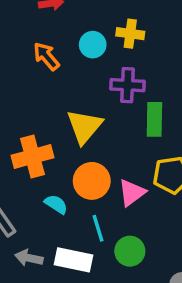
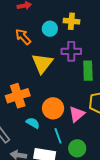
yellow triangle: (84, 127) -> (42, 63), moved

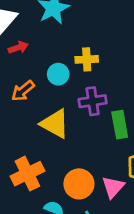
orange arrow: (23, 37) -> (23, 91), turned -78
yellow triangle: (42, 63) -> (55, 124), turned -30

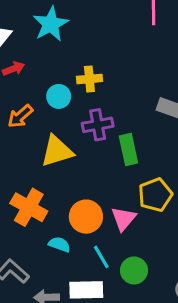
yellow triangle: (55, 124) -> (57, 151), turned -44
orange cross: (27, 174) -> (29, 207), turned -32

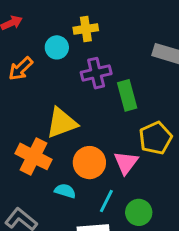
yellow triangle: (57, 151) -> (62, 123), moved
cyan line: (101, 257) -> (106, 201), turned 60

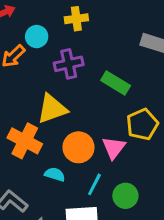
cyan circle: (57, 47) -> (37, 37), moved
purple cross: (96, 73) -> (69, 64), moved
green rectangle: (127, 95) -> (116, 83), turned -44

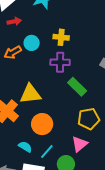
purple cross: (69, 64) -> (60, 62), moved
pink triangle: (114, 148) -> (80, 144), moved
cyan semicircle: (55, 174) -> (25, 147), moved

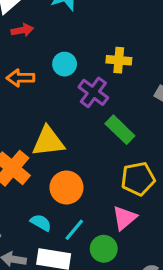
yellow cross: (61, 37) -> (119, 60), moved
cyan circle: (32, 43) -> (65, 64), moved
orange arrow: (13, 52) -> (20, 78), turned 30
purple cross: (60, 62) -> (93, 92), turned 36

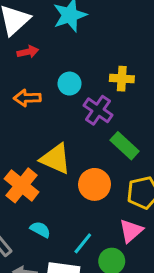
yellow triangle: (48, 141) -> (56, 159), turned 32
orange circle: (66, 187) -> (95, 184), moved
cyan semicircle: (41, 223) -> (40, 229), moved

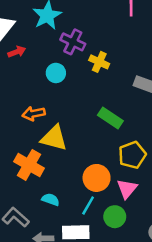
yellow cross: (122, 79) -> (99, 62), turned 30
orange arrow: (27, 98) -> (34, 114), moved
purple cross: (98, 110) -> (73, 42), moved
orange circle: (95, 184) -> (97, 178), moved

